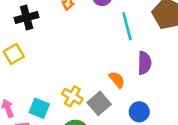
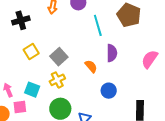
yellow square: (14, 54) -> (31, 51), moved
yellow cross: (72, 96) -> (57, 80), turned 35
gray square: (99, 103) -> (59, 57), moved

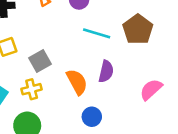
cyan line: (98, 25) -> (97, 33), turned -70
orange semicircle: (91, 66) -> (77, 82), size x1.5

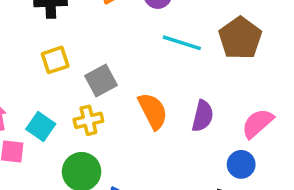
purple semicircle: (106, 71) -> (203, 116), moved
blue circle: (92, 117) -> (241, 164), moved

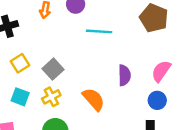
brown pentagon: (240, 38) -> (154, 18), moved
orange semicircle: (153, 111) -> (94, 99), moved
cyan square: (41, 126) -> (20, 97), moved

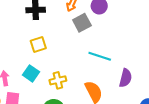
cyan line: (99, 31) -> (100, 56), moved
gray square: (53, 69) -> (82, 23), moved

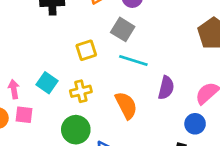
gray square: (82, 23) -> (123, 29), moved, turned -30
yellow square: (38, 44) -> (86, 50), moved

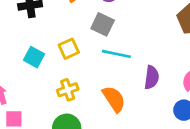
cyan square: (47, 83) -> (34, 57), moved

